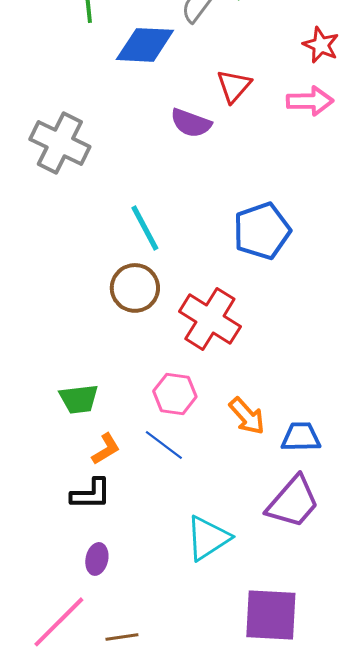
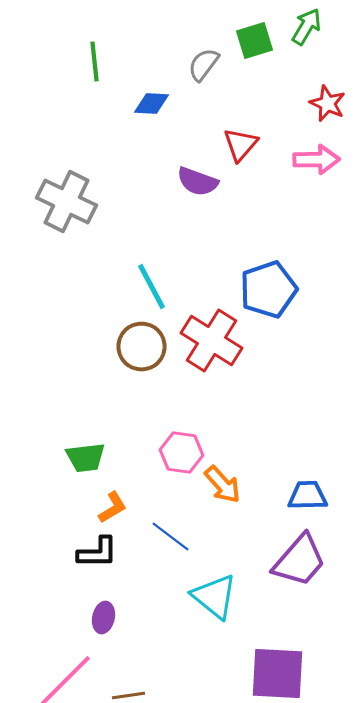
blue diamond: (145, 45) -> (152, 104), size x0.6
red cross: (210, 319) -> (212, 340), moved
orange arrow: (247, 416) -> (222, 484), moved
blue line: (164, 445) -> (170, 536), moved
cyan triangle: (208, 538) -> (214, 596), turned -48

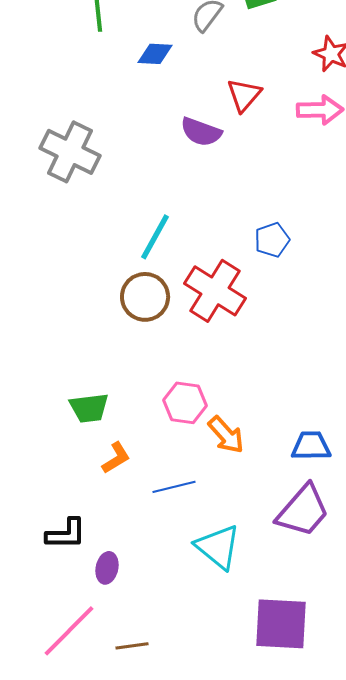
cyan line: (152, 286) -> (155, 237), turned 57
blue pentagon: (268, 290) -> (272, 240), size x0.6
blue line: (170, 536) -> (174, 487), turned -51
black L-shape: (98, 552) -> (66, 534), moved

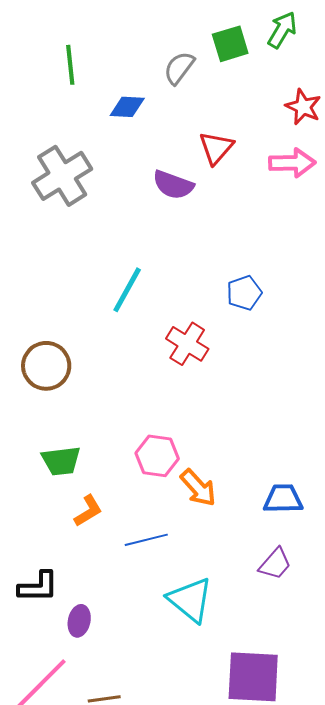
gray cross: (70, 152) -> (62, 176), moved, turned 32
red cross: (215, 291) -> (187, 344), size x0.7
brown circle: (145, 297) -> (46, 366), moved
purple trapezoid: (303, 511) -> (275, 564), size x0.6

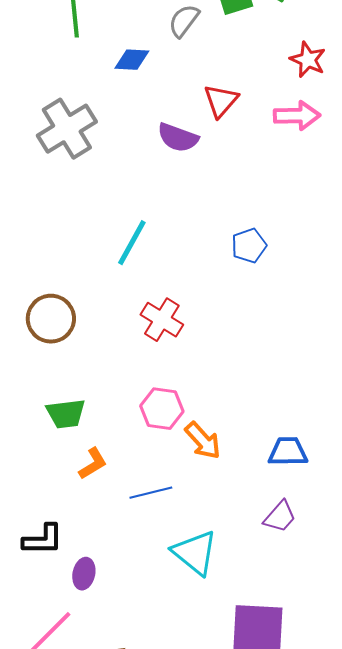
red cross: (187, 344) -> (162, 320), moved

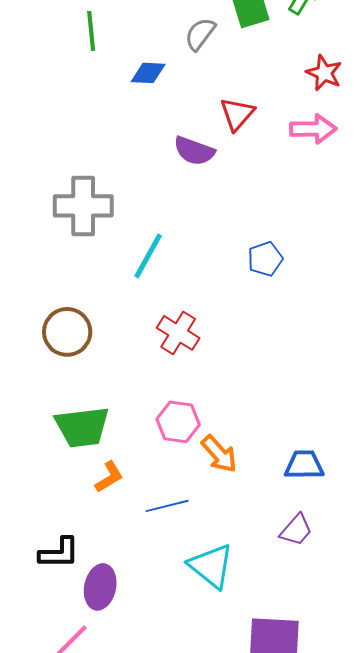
gray cross: (67, 129) -> (83, 206), moved, turned 32
green trapezoid: (66, 414) -> (82, 427), size x1.4
purple ellipse: (84, 574) -> (100, 587), size x1.4

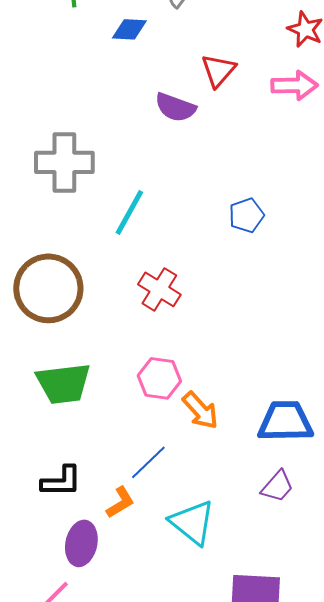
brown circle: (67, 332) -> (48, 288), size x1.4
blue trapezoid: (304, 465) -> (285, 421), size x1.4
orange L-shape: (109, 477) -> (120, 502), moved
blue line: (167, 506) -> (148, 462), turned -30
black L-shape: (59, 553) -> (61, 481), moved

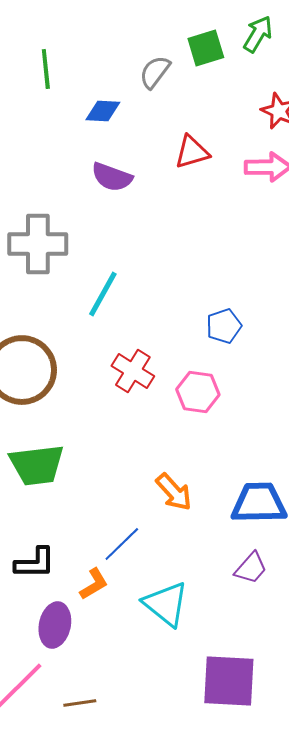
red triangle: (218, 70) -> (192, 152), turned 33
purple semicircle: (175, 107) -> (112, 177), moved
blue pentagon: (246, 215) -> (224, 326), moved
pink hexagon: (159, 378) -> (198, 392), moved

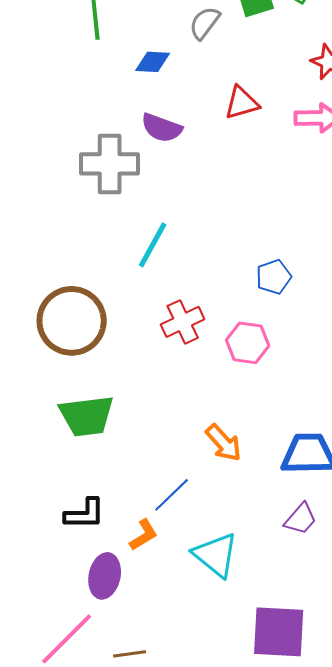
gray cross: (38, 244) -> (110, 164), moved
red cross: (133, 371) -> (183, 322), turned 33

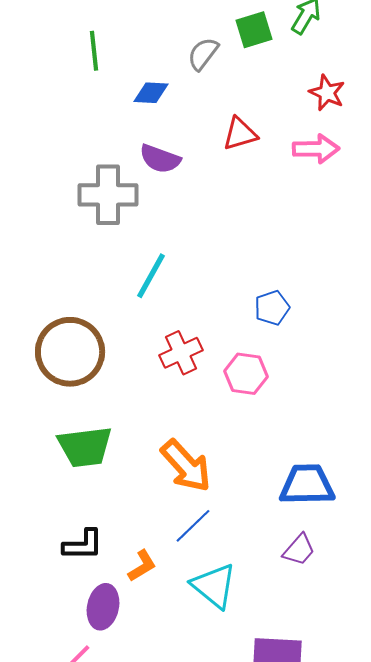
orange arrow: (224, 443) -> (186, 466), moved, size x1.4
blue line: (172, 495) -> (193, 526), moved

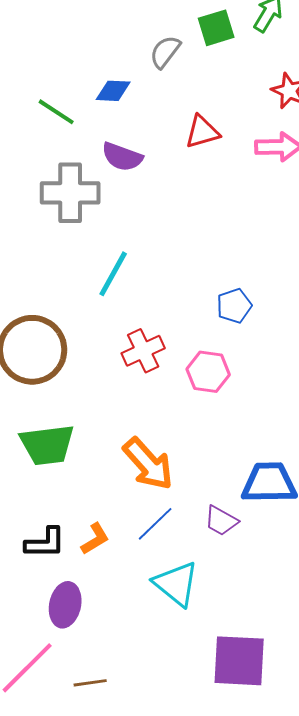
green line: (94, 51) -> (56, 112), moved, turned -51
purple trapezoid: (299, 550) -> (221, 521), moved, turned 78
orange L-shape: (142, 566) -> (95, 539), moved

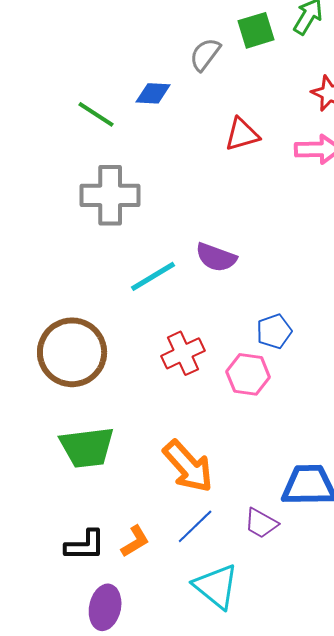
purple semicircle: (122, 157) -> (216, 257), moved
cyan line: (113, 274) -> (153, 276), turned 30
blue pentagon: (234, 306) -> (274, 331), moved

